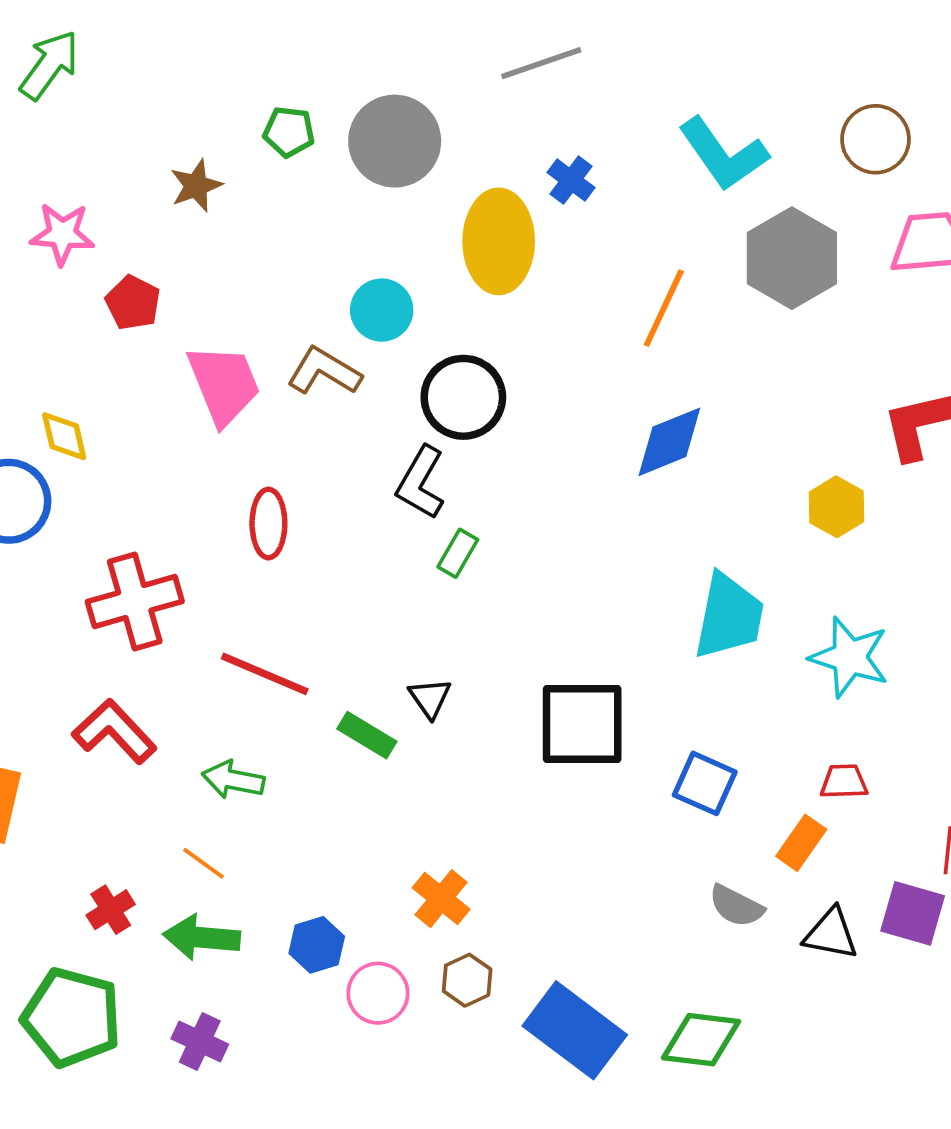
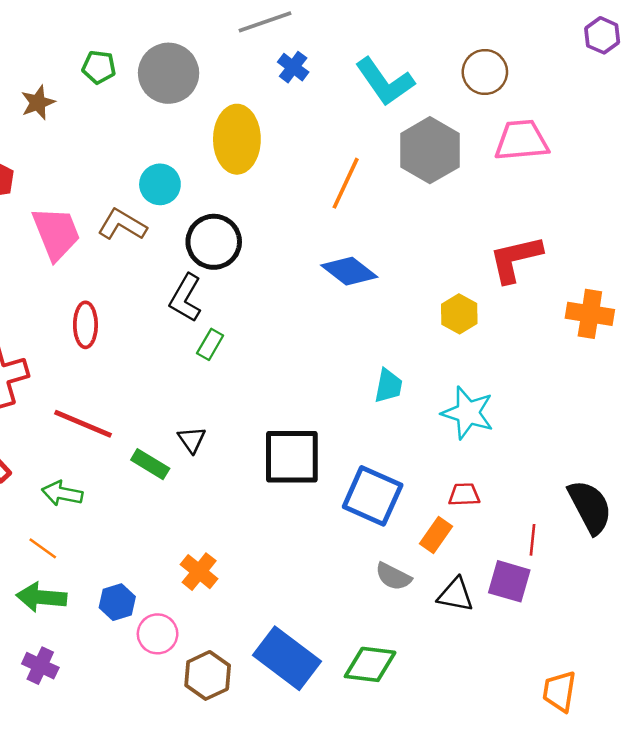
blue cross: (571, 180) -> (293, 67), moved
blue diamond: (669, 442) -> (349, 271), turned 60
cyan trapezoid: (729, 616) -> (388, 386), size x0.6
blue square: (705, 783) -> (373, 496), size x1.4
brown hexagon: (467, 980) -> (208, 675), moved, size x1.4

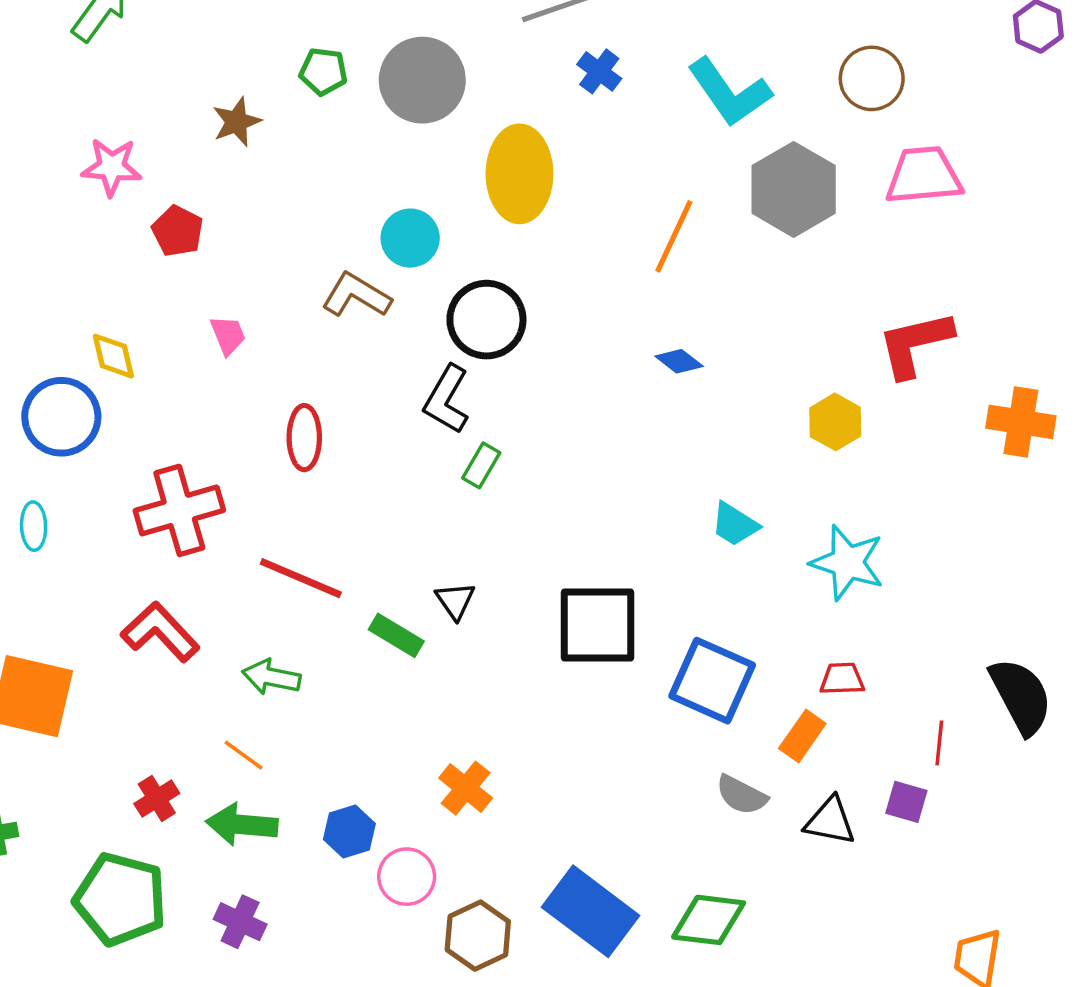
pink trapezoid: (56, 233) -> (228, 335), moved, size x0.5
blue diamond: (349, 271) -> (679, 361), size x0.6
cyan trapezoid: (388, 386) -> (735, 524), turned 111
purple square: (509, 581) -> (906, 802), size x0.7

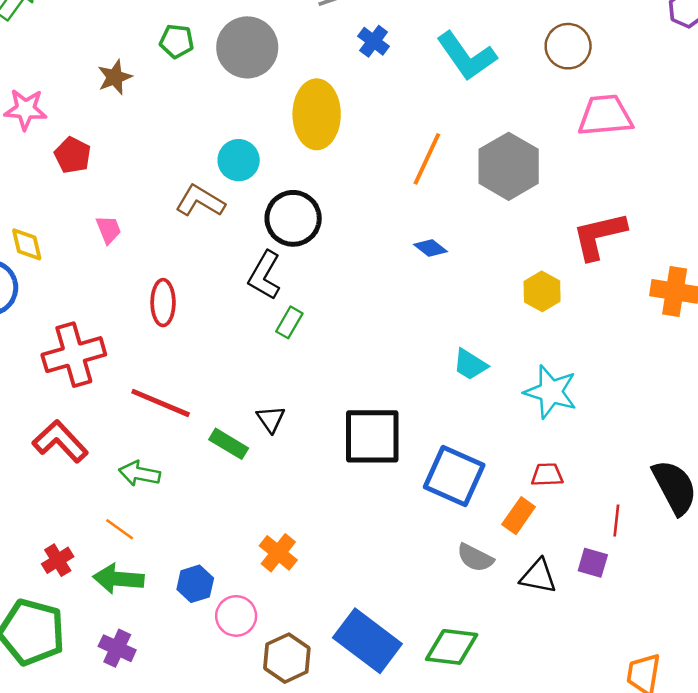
gray hexagon: (794, 189) -> (509, 166), moved

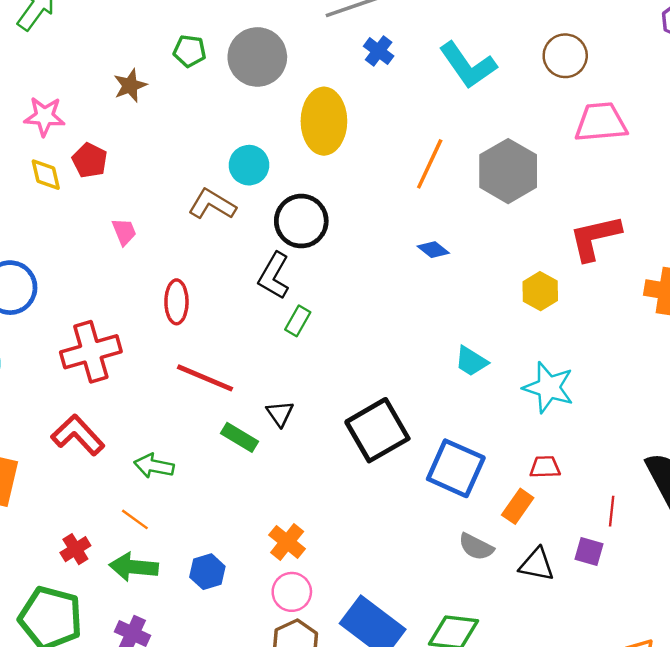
yellow diamond: (27, 244) -> (46, 175), moved
red line: (161, 403) -> (205, 378), moved
black square: (372, 436) -> (377, 430), turned -30
pink circle: (236, 616) -> (292, 592), moved

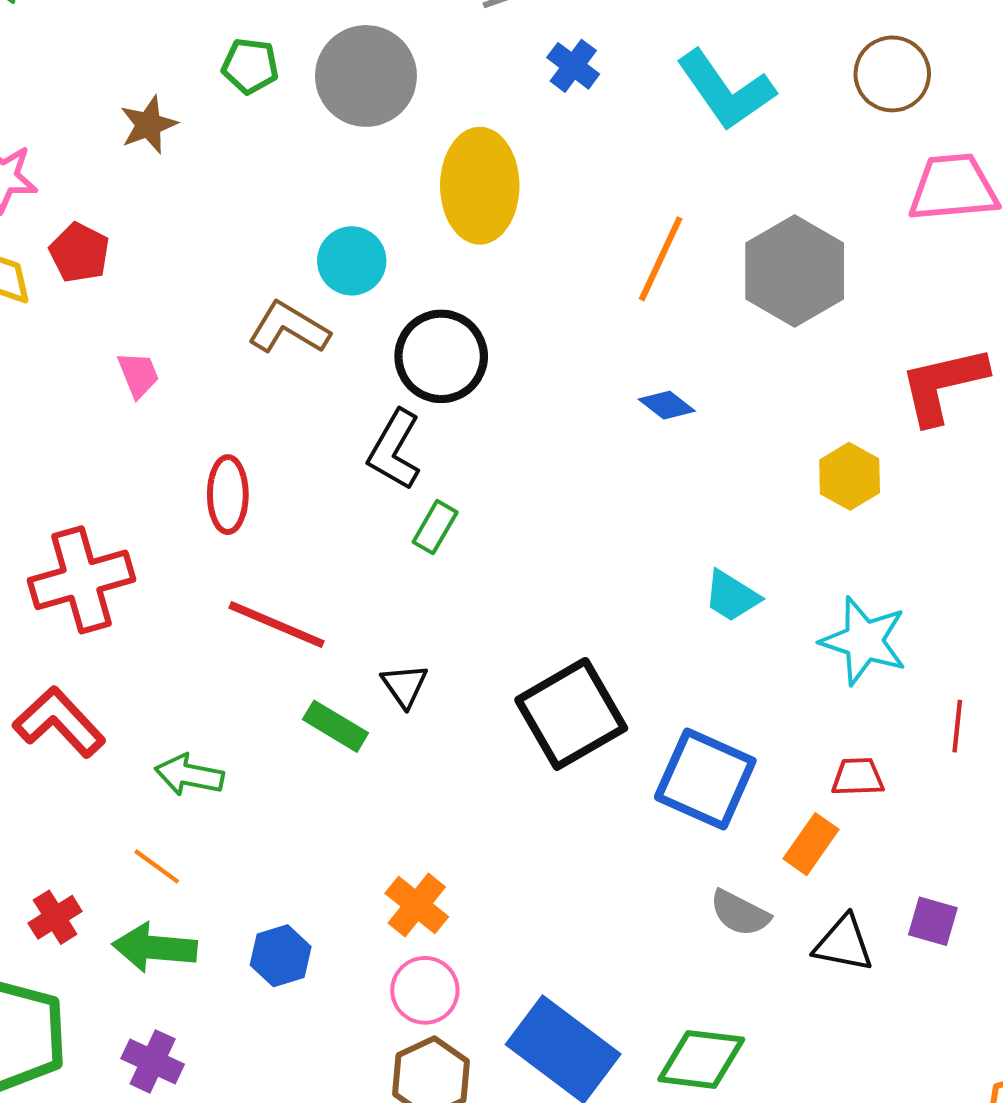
red line: (612, 511) -> (957, 726), moved

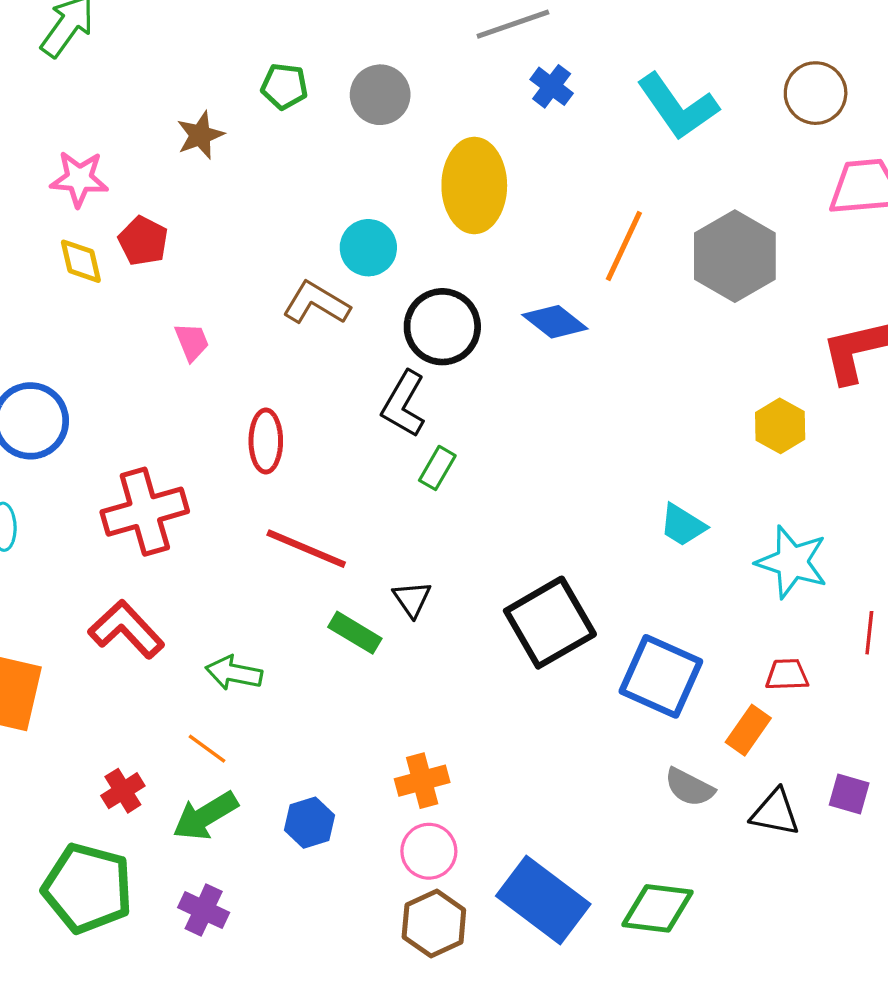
gray circle: (366, 76) -> (380, 95), size x0.7
blue diamond: (667, 405) -> (555, 322), moved, size x1.4
orange cross: (417, 905) -> (422, 781), turned 36
green arrow: (155, 948) -> (205, 816), turned -36

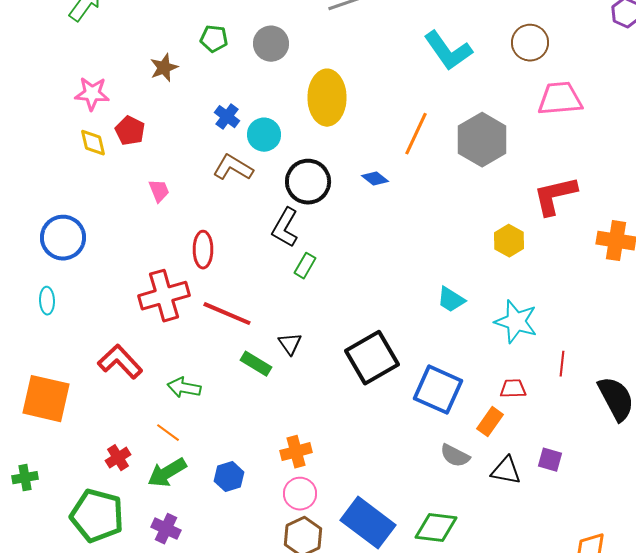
blue cross: (552, 86) -> (227, 117), moved
blue diamond: (555, 322) -> (375, 179), size x0.7
red cross: (145, 512) -> (164, 296), moved

